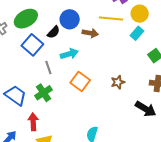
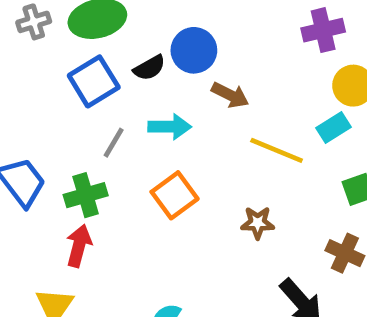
yellow line: (111, 18) -> (277, 150), moved
gray line: (48, 68) -> (114, 143), turned 32
red arrow: (33, 122) -> (79, 246), moved

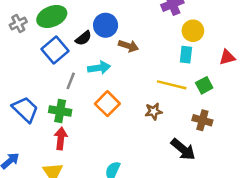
cyan rectangle: (334, 127) -> (186, 55), turned -42
yellow line: (277, 150) -> (172, 85), moved
green cross: (86, 195) -> (60, 111), turned 35

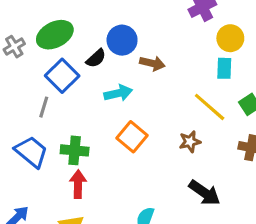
gray line: (71, 81) -> (44, 107), moved
yellow line: (172, 85) -> (210, 107), turned 32
black arrow: (183, 149) -> (204, 193), moved

